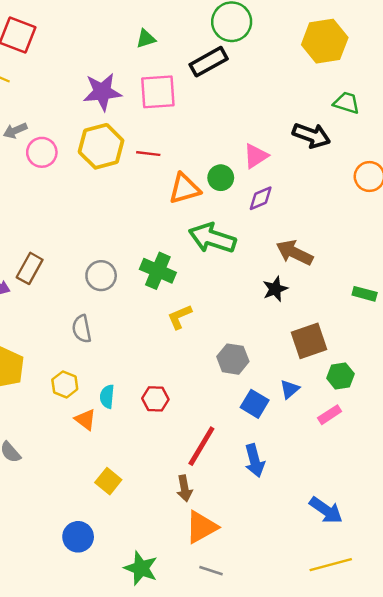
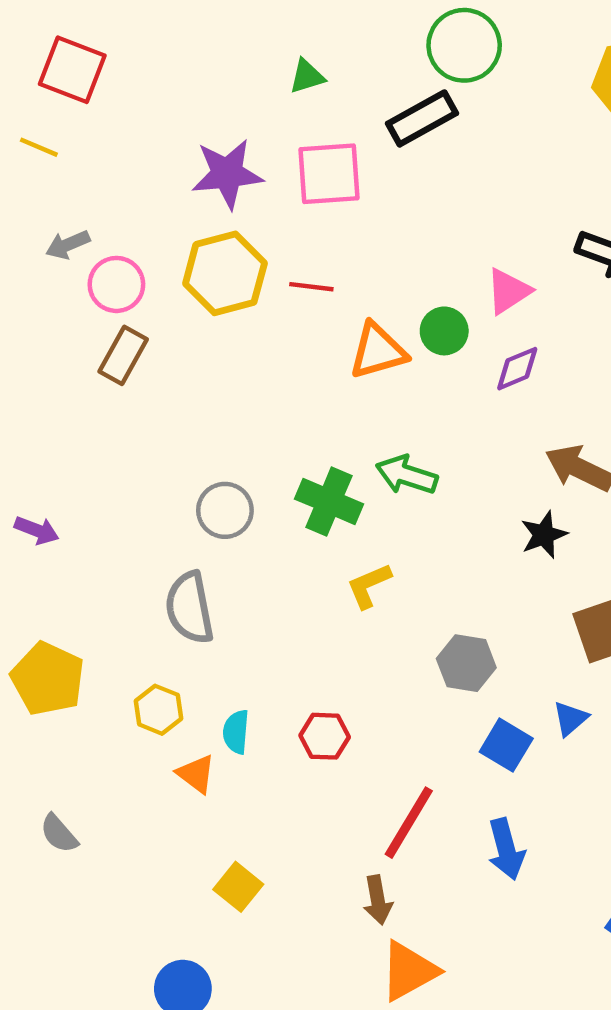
green arrow: (212, 238) -> (407, 475), moved, size x0.7
brown rectangle: (30, 268) -> (123, 355), moved
gray semicircle: (82, 329) -> (190, 608), size x1.4

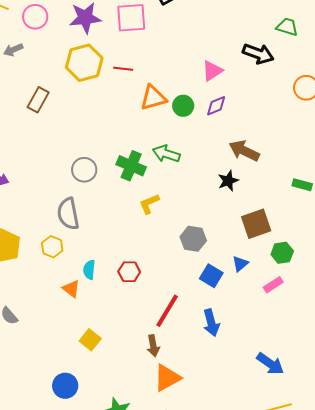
pink circle: (116, 284) -> (35, 17), moved
green circle: (444, 331) -> (183, 106), moved
yellow hexagon: (159, 710) -> (52, 247), moved

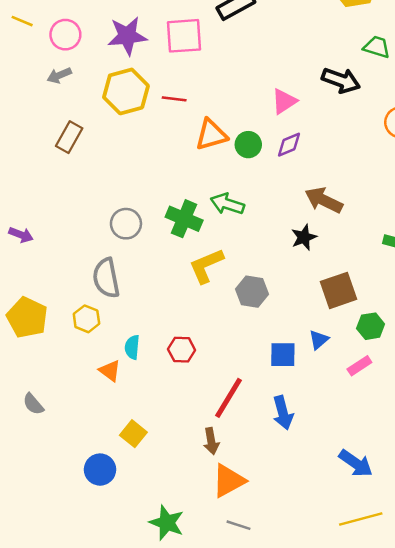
gray arrow: (13, 50) -> (59, 75), moved
yellow L-shape: (149, 204) -> (206, 266), size x1.4
gray hexagon: (193, 239) -> (252, 292), moved
blue square: (211, 276) -> (283, 355), turned -30
blue circle: (65, 386) -> (100, 470), moved

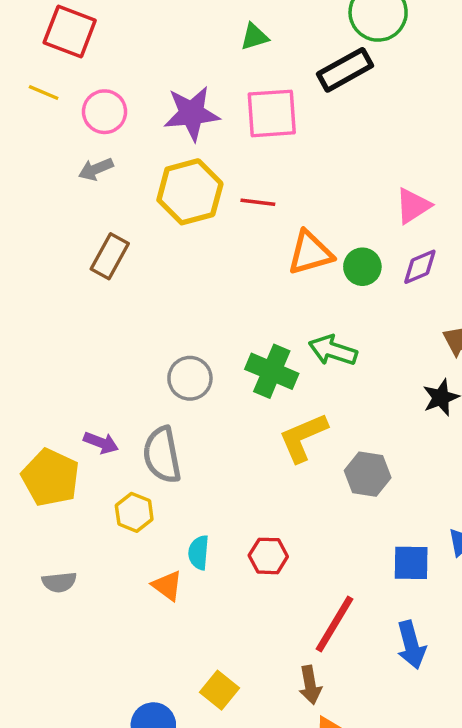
purple arrow: (21, 235) -> (101, 443), moved
yellow pentagon: (27, 318) -> (51, 478), moved
gray semicircle: (33, 404) -> (59, 582), moved, turned -55
yellow square: (133, 434) -> (220, 690), moved

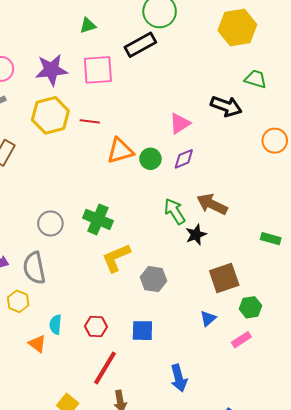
green arrow: (333, 350) -> (175, 211), moved, turned 40
blue square: (411, 563) -> (142, 331), moved
red line: (335, 624) -> (105, 368), moved

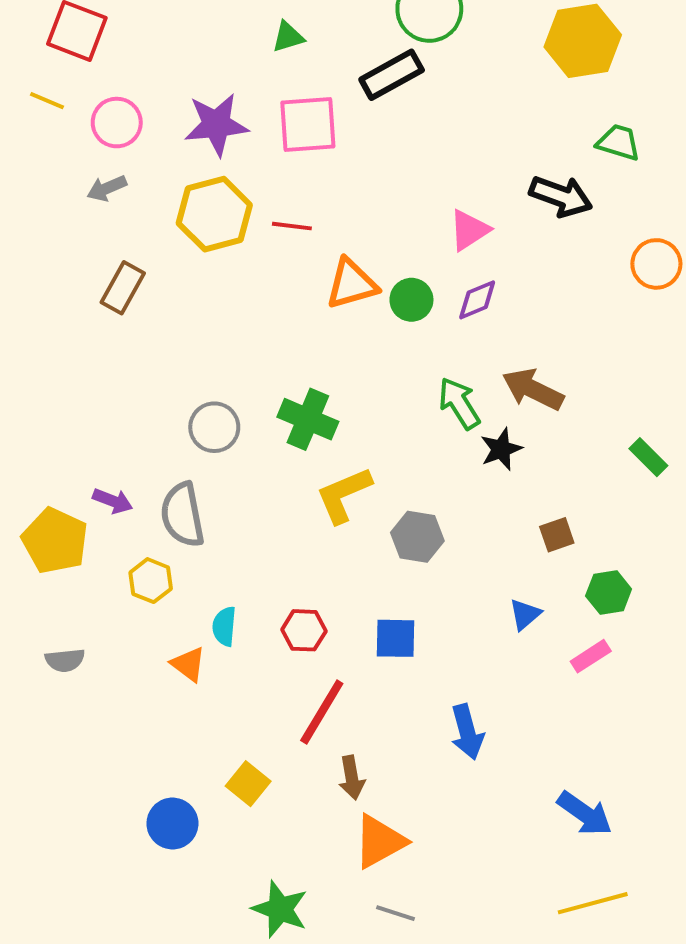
green rectangle: (271, 239) -> (648, 457), turned 30
brown square: (224, 278) -> (557, 535), size x0.6

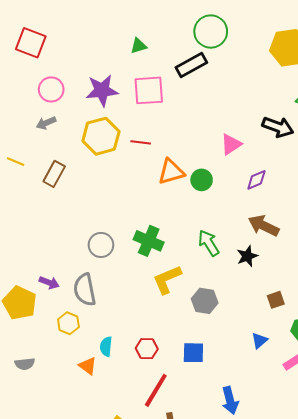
yellow line: (47, 101) -> (16, 162), moved
purple diamond: (477, 300) -> (256, 180), moved
green arrow: (459, 403) -> (209, 243), moved

